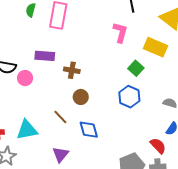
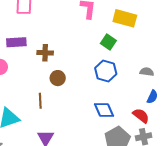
brown line: (60, 117) -> (40, 101), turned 49
blue diamond: (89, 130) -> (104, 110), moved

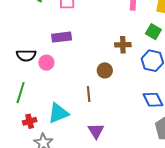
brown cross: (45, 53) -> (123, 45), moved

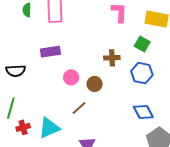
pink circle: (46, 63) -> (71, 77), moved
brown line: (89, 94) -> (79, 108), turned 56
red cross: (30, 121) -> (23, 127), moved

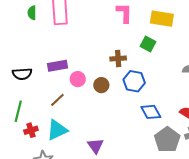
purple rectangle: (50, 52) -> (58, 66), moved
blue hexagon: (142, 73) -> (134, 81), moved
brown line: (79, 108) -> (57, 100), moved

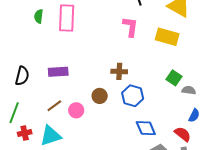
green square: (148, 44) -> (174, 78), moved
black semicircle: (22, 74) -> (22, 76), turned -78
pink circle: (78, 79) -> (76, 110), moved

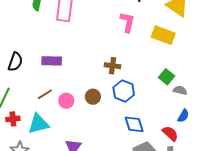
brown circle: (100, 96) -> (93, 97), moved

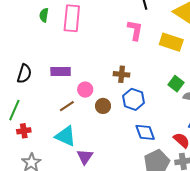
brown line: (45, 94) -> (67, 106), moved
pink circle: (66, 101) -> (85, 90), moved
cyan triangle: (39, 124) -> (66, 136), moved, turned 40

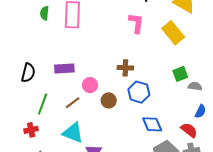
yellow rectangle: (171, 42) -> (173, 33), turned 35
green square: (176, 84) -> (180, 74), turned 35
green line: (14, 110) -> (43, 104), moved

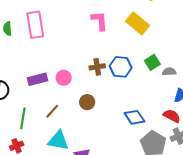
pink circle: (90, 85) -> (64, 78), moved
blue hexagon: (139, 92) -> (121, 67), moved

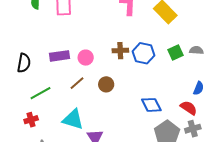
gray semicircle: (169, 72) -> (196, 50), moved
brown line: (52, 111) -> (77, 83), moved
green line: (23, 118) -> (41, 93), turned 45

